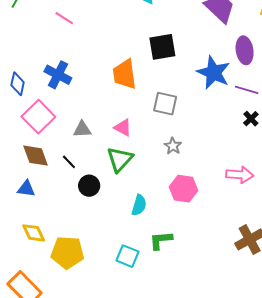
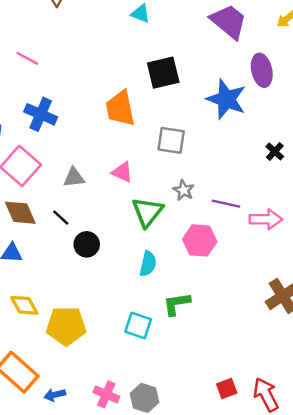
pink line: (64, 18) -> (27, 58), moved
purple line: (247, 90) -> (226, 204), moved
green triangle: (120, 159) -> (147, 212), moved

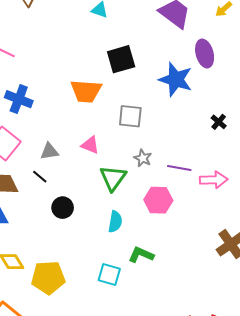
orange trapezoid: (120, 108) -> (86, 91), turned -72
black line: (61, 218) -> (40, 177), moved
green L-shape: (177, 304) -> (141, 255), turned 35

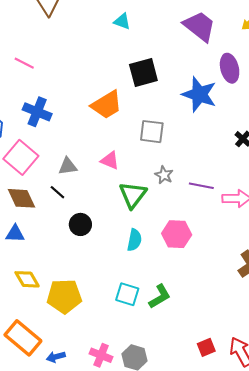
orange trapezoid: (86, 91) -> (107, 105), turned -36
pink hexagon: (158, 200) -> (177, 234), moved
green L-shape: (141, 255) -> (160, 296), moved, turned 125

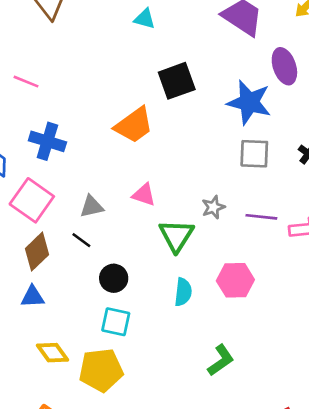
gray square: (152, 132) -> (254, 154), moved
gray star: (164, 175) -> (213, 207), turned 30
brown diamond: (22, 198) -> (37, 252), turned 76
cyan square: (127, 294) -> (116, 322), moved

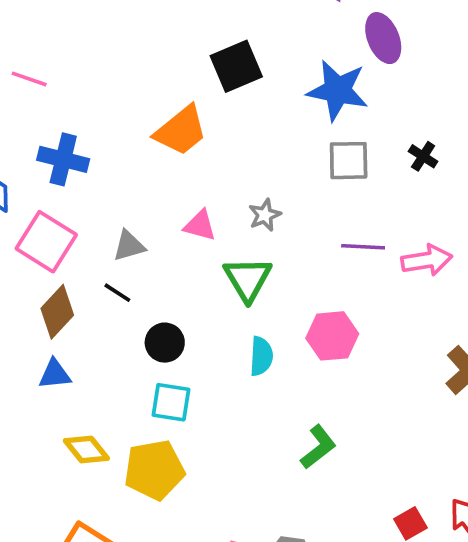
gray star: (213, 207) -> (265, 215), moved

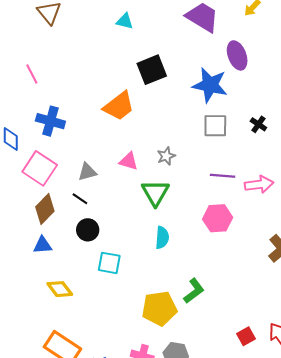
pink line: (29, 79) -> (32, 74), turned 42
pink hexagon: (332, 336) -> (218, 218), moved
black circle: (165, 343) -> (88, 230), moved
yellow pentagon: (154, 470) -> (159, 308), moved

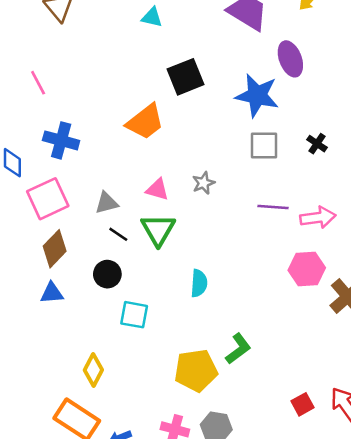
pink square: (40, 168) -> (48, 199), turned 32
green triangle: (155, 193) -> (158, 230), moved
black line: (80, 199) -> (118, 234), moved
pink hexagon: (218, 218) -> (307, 269), moved
yellow diamond: (60, 289) -> (93, 370), moved, turned 65

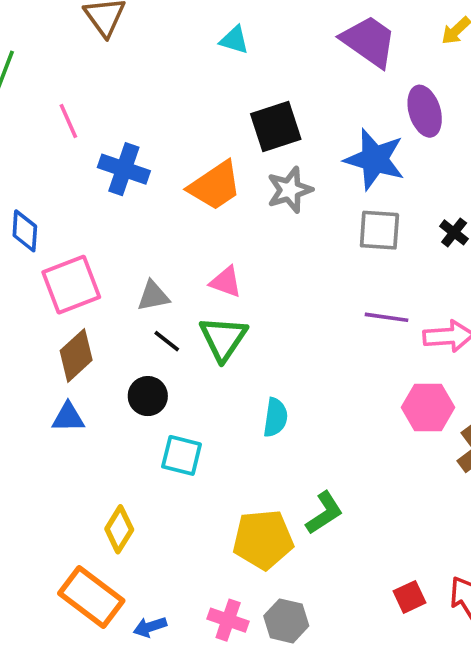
blue cross: (61, 140) -> (124, 169), moved
gray star: (204, 183) -> (290, 190), moved, size x1.4

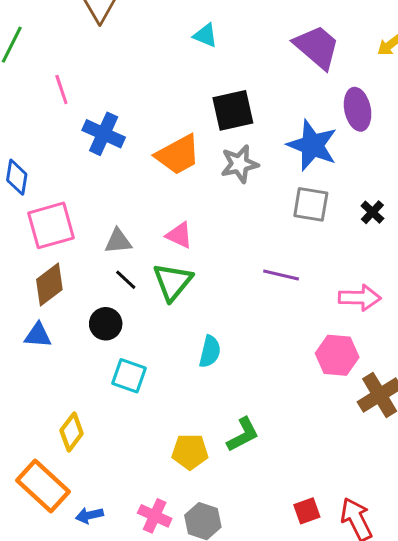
purple line: (386, 317) -> (281, 275), moved
yellow pentagon: (263, 539) -> (190, 452), size x0.7

